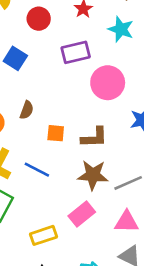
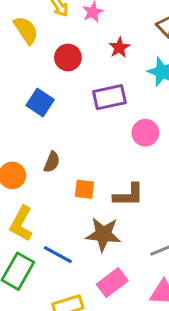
pink circle: (108, 83) -> (145, 133), size x0.7
blue line: (37, 170) -> (58, 255), moved
brown star: (93, 175) -> (103, 234), moved

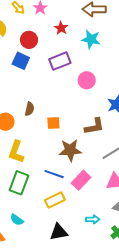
blue square: (40, 102) -> (21, 61), moved
brown L-shape: (129, 195) -> (94, 126), moved
blue line: (58, 255) -> (54, 174), moved

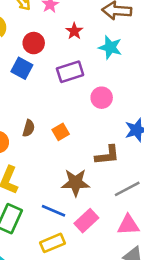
orange square: (53, 123) -> (61, 132), moved, turned -32

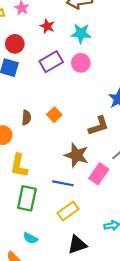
pink circle: (102, 98) -> (81, 63), moved
brown star: (76, 183) -> (76, 155), turned 30
pink rectangle: (86, 221) -> (99, 174), moved

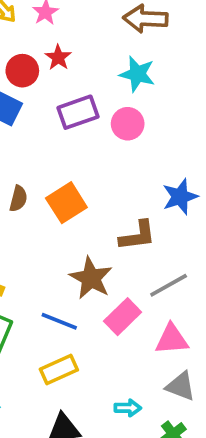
red star: (47, 26) -> (58, 57), moved
orange square: (54, 115) -> (66, 203), size x1.5

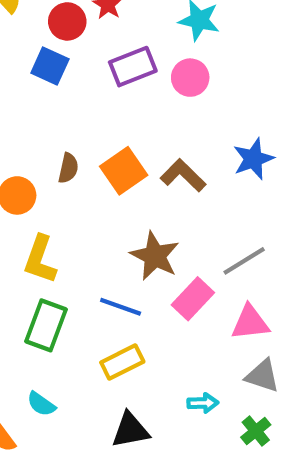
brown L-shape: (137, 236) -> (183, 175), moved, turned -126

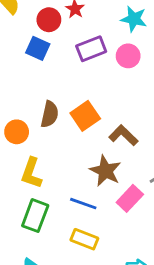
brown semicircle: (68, 168) -> (50, 114), size x1.4
brown L-shape: (183, 175) -> (123, 135), moved
yellow rectangle: (122, 362) -> (84, 239), turned 48

